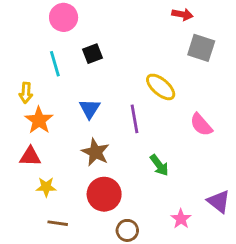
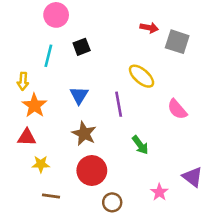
red arrow: (182, 14) -> (149, 28), moved
cyan line: (55, 64) -> (48, 56), turned 30

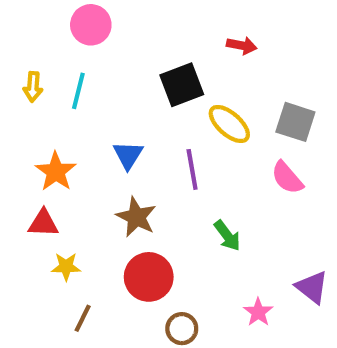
gray square: (177, 42) -> (295, 122), moved
black square: (82, 47) -> (182, 85), moved, size x1.5
yellow arrow: (23, 81) -> (33, 87), moved
brown line: (51, 196) -> (83, 318), turned -72

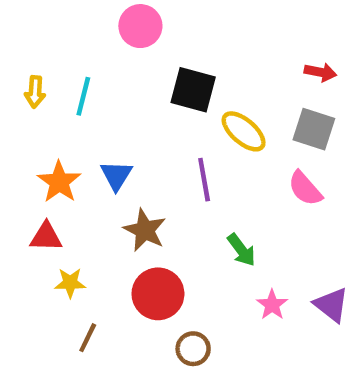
pink circle: (91, 25) -> (140, 26), moved
red arrow: (242, 45) -> (320, 72), moved
black square: (182, 85) -> (193, 90), turned 36
blue triangle: (128, 155) -> (116, 175), moved
pink star: (258, 312) -> (272, 305), moved

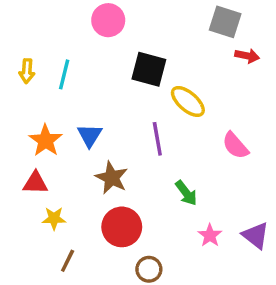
gray square: (314, 129) -> (225, 22), moved

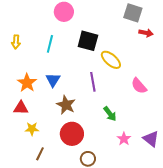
cyan line: (64, 74) -> (50, 44), moved

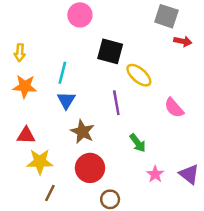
cyan line: (50, 44) -> (62, 73), moved
orange star: (27, 83) -> (25, 86), moved, turned -30
yellow star: (32, 129) -> (40, 162), size x1.5

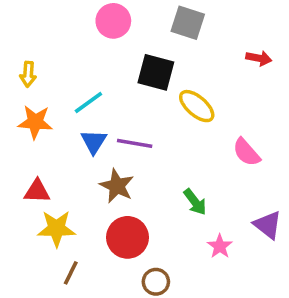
gray square: (166, 16) -> (188, 23), moved
cyan line: (62, 73) -> (88, 103), turned 40
purple line: (116, 103) -> (135, 143), moved, turned -70
purple triangle: (189, 174) -> (268, 225), moved

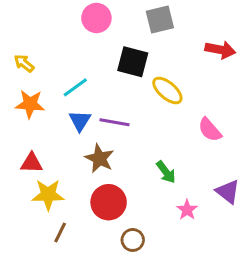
gray square: (188, 23) -> (160, 19), turned -32
red arrow: (259, 58) -> (220, 50), size x1.4
yellow arrow: (28, 74) -> (24, 63), turned 125

